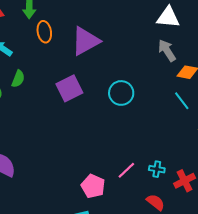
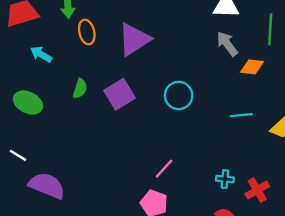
green semicircle: (18, 79) -> (80, 88), moved
cyan line: (182, 101) -> (241, 115), moved, turned -54
pink line: (126, 170) -> (164, 169), moved

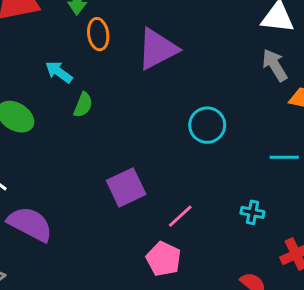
cyan arrow: (41, 54) -> (59, 72), moved
purple square: (119, 94) -> (126, 187), moved
cyan cross: (225, 179) -> (252, 212), moved

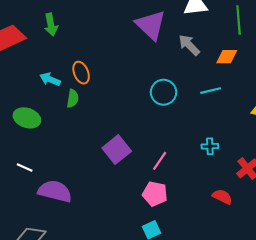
orange ellipse: (98, 34) -> (81, 73), moved
purple triangle: (157, 49) -> (151, 25), moved, turned -36
gray arrow: (275, 65) -> (189, 45), moved
cyan line: (284, 157) -> (211, 91), moved

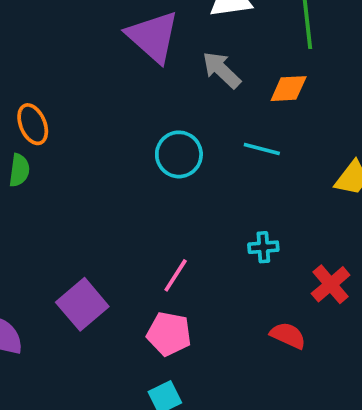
cyan line: (211, 91) -> (262, 149), turned 30
purple square: (117, 150) -> (82, 304), moved

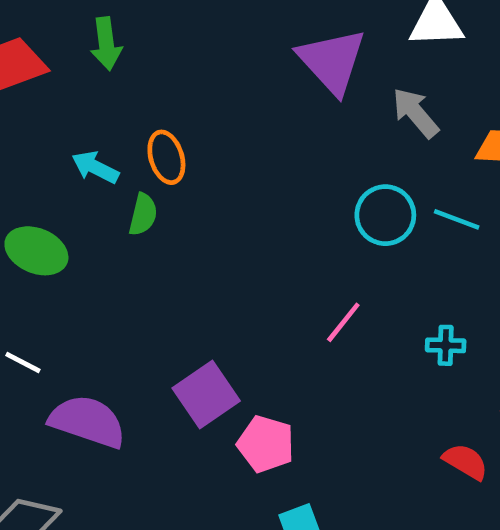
cyan circle: (179, 154) -> (385, 215), moved
pink line: (176, 275) -> (343, 322), moved
pink pentagon: (169, 334) -> (266, 444), moved

